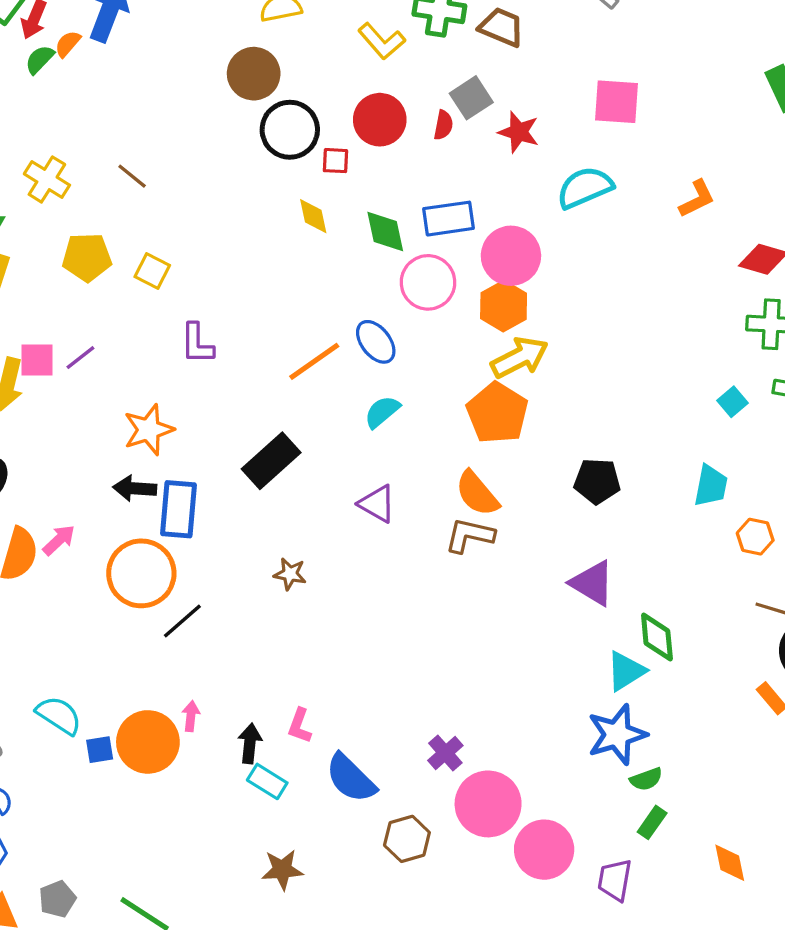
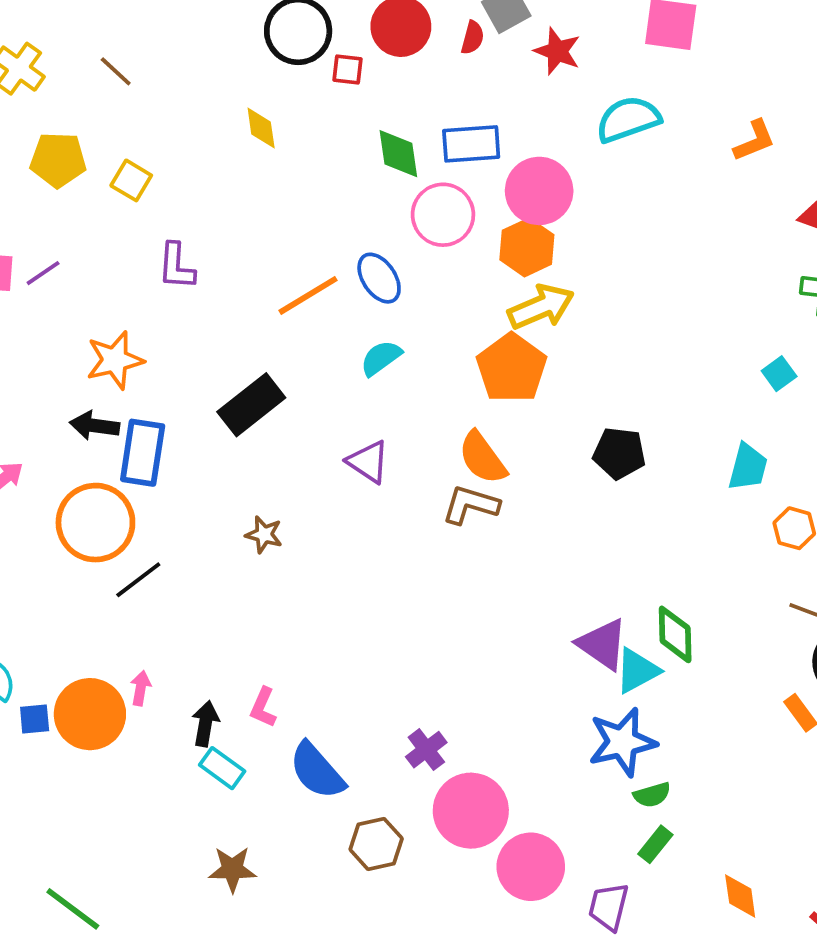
yellow diamond: (313, 216) -> (261, 128), moved
purple triangle: (592, 583) -> (602, 644), moved

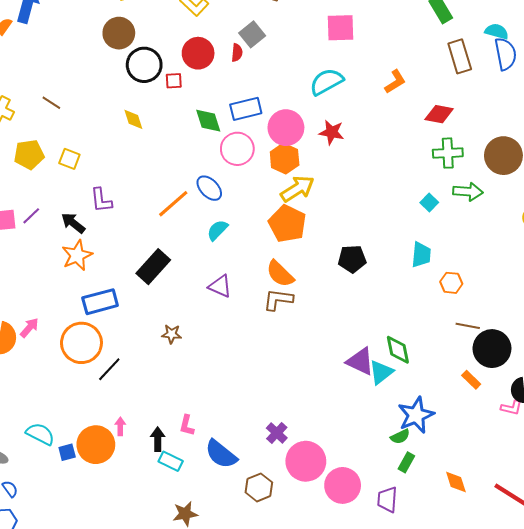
red star: (557, 51) -> (332, 132), moved
black arrow: (95, 426) -> (73, 223), moved, turned 40
blue rectangle: (143, 453) -> (100, 302), turned 76
blue star: (622, 742) -> (416, 415), moved

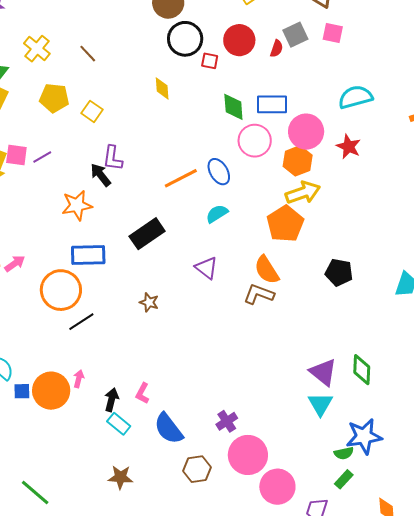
pink square: (340, 28) -> (333, 33), moved, size x0.7
black arrow: (73, 223) -> (101, 175), moved
cyan triangle: (381, 372) -> (320, 404), moved, turned -36

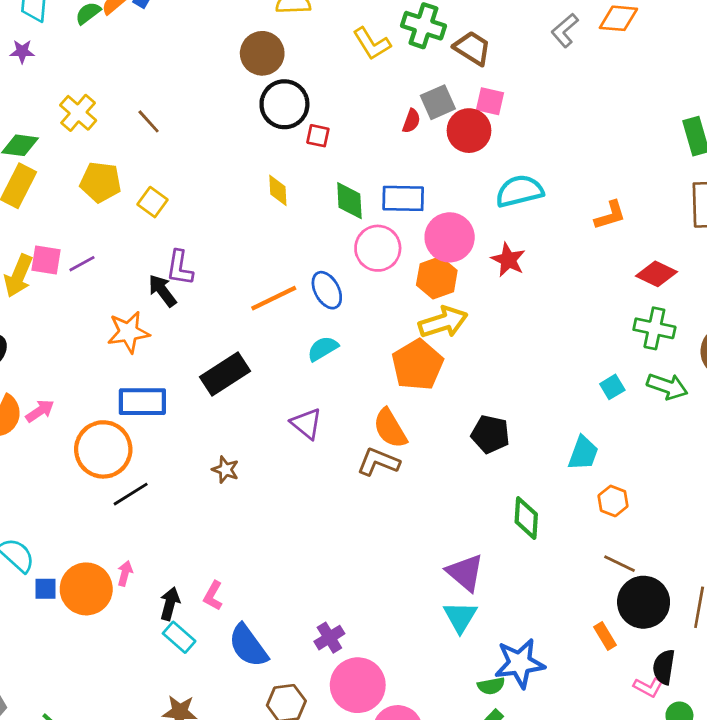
red circle: (239, 40) -> (469, 131), moved
yellow diamond: (162, 88) -> (278, 190), moved
green diamond: (362, 370) -> (526, 518), moved

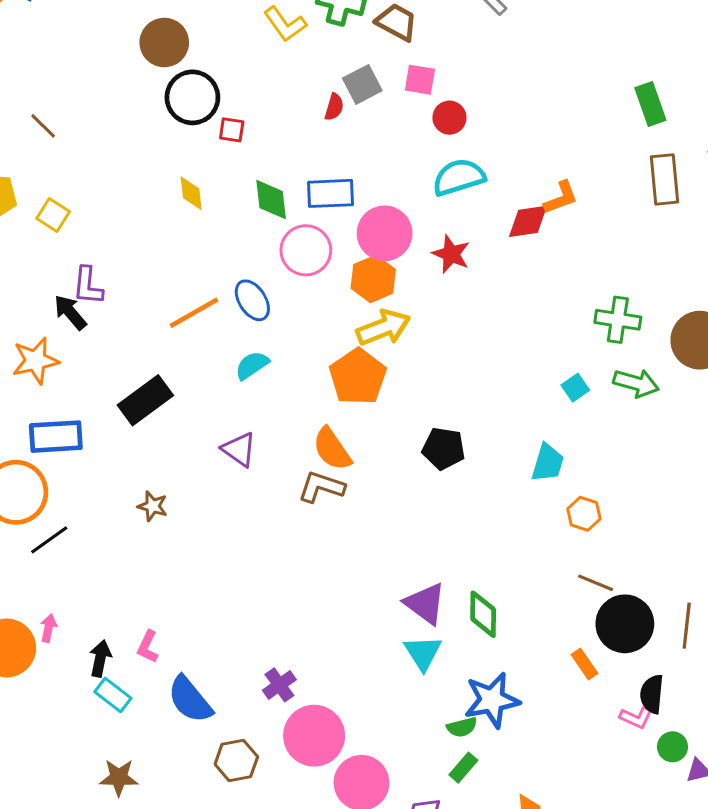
red circle: (469, 131) -> (449, 118), moved, size x0.7
red diamond: (657, 274) -> (528, 221), moved, turned -30
green diamond: (526, 518) -> (483, 614), moved

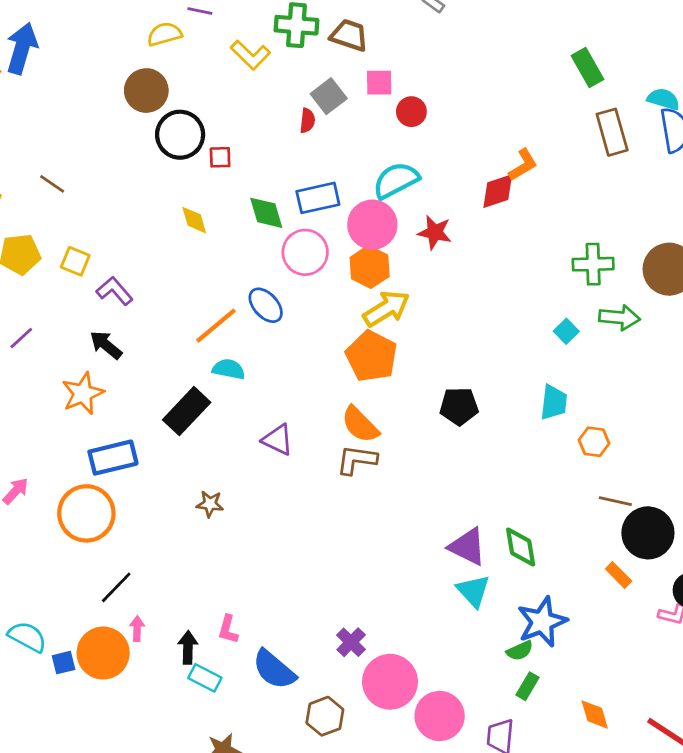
cyan semicircle: (459, 177) -> (396, 180), moved
purple L-shape: (88, 286) -> (115, 291), moved, turned 144
cyan semicircle: (252, 365) -> (229, 369), moved, turned 56
black line: (49, 540) -> (116, 587), moved

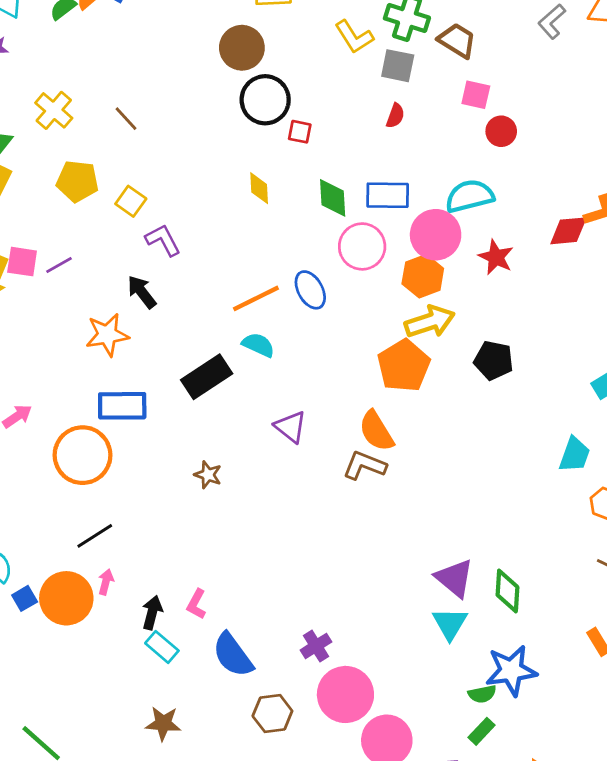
gray square: (329, 96) -> (398, 66), moved, turned 36
black pentagon: (459, 406) -> (494, 360), moved
blue square: (63, 663) -> (25, 598), turned -30

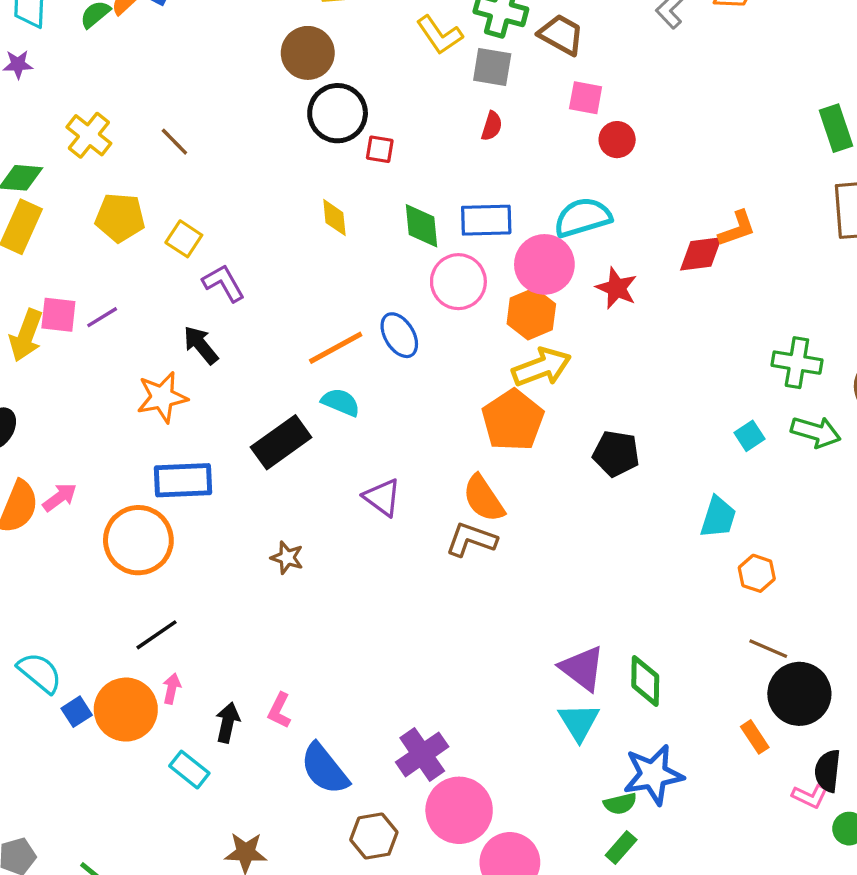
black pentagon: (494, 360) -> (616, 454), moved
purple cross: (316, 646) -> (422, 754), size x1.4
cyan rectangle: (162, 647) -> (189, 770), moved

